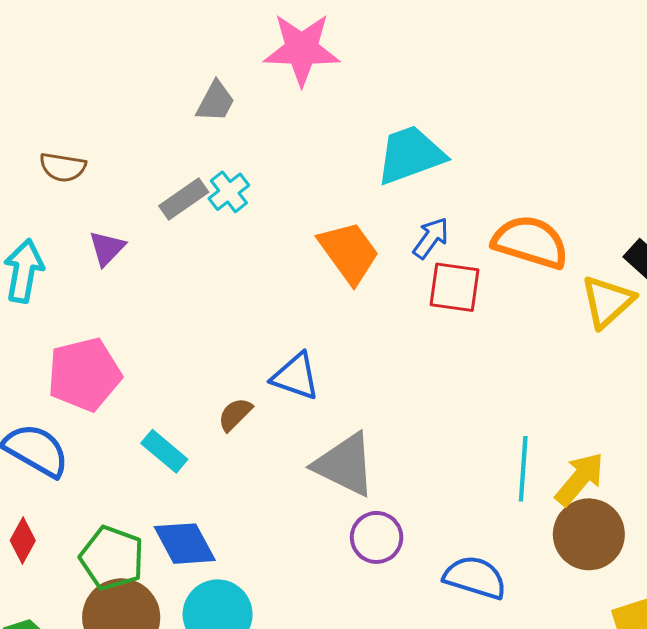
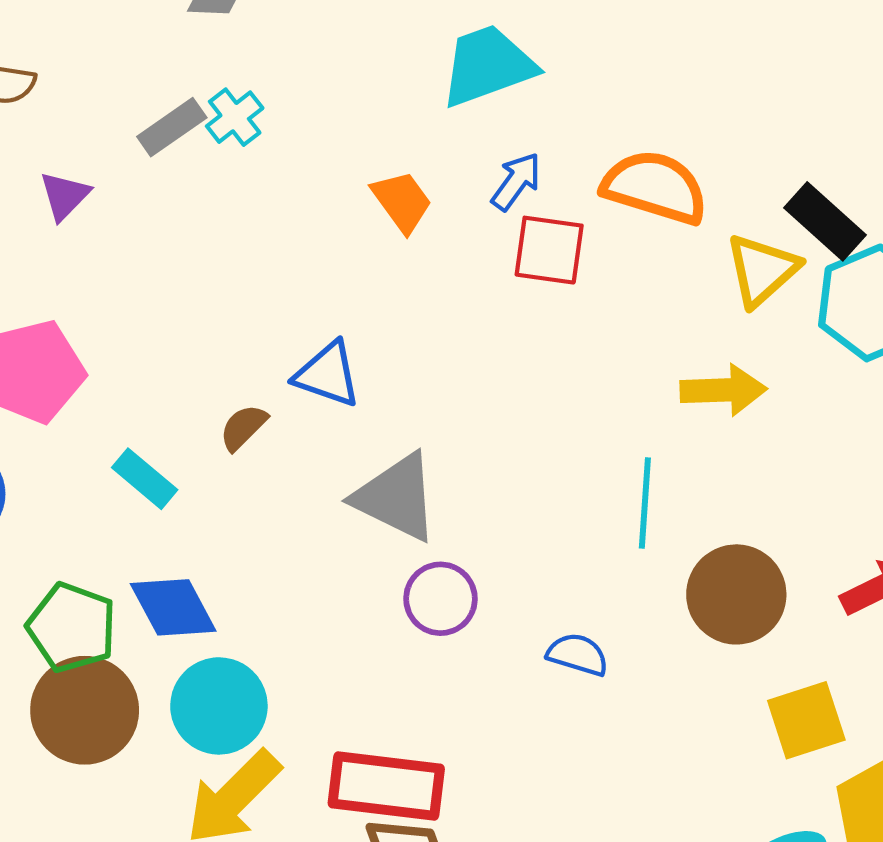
orange trapezoid: (349, 252) -> (402, 201), size x0.7
yellow arrow: (580, 479) -> (723, 390), moved, turned 48
blue semicircle: (475, 577) -> (578, 655), size x0.7

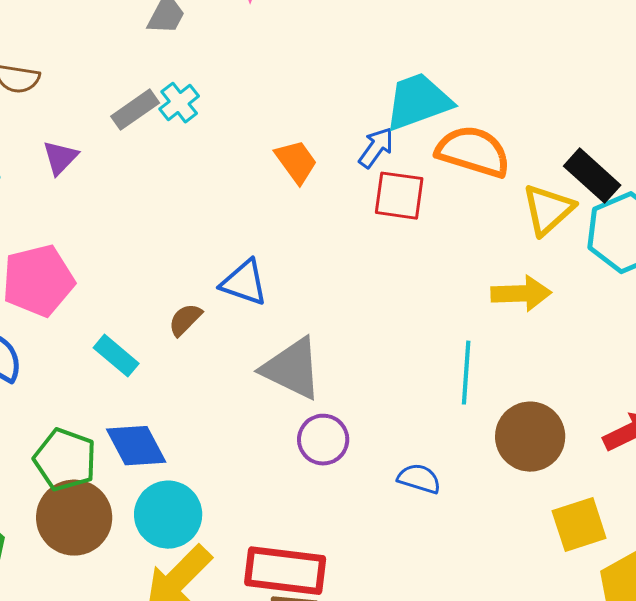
cyan trapezoid: (488, 66) -> (418, 102), moved

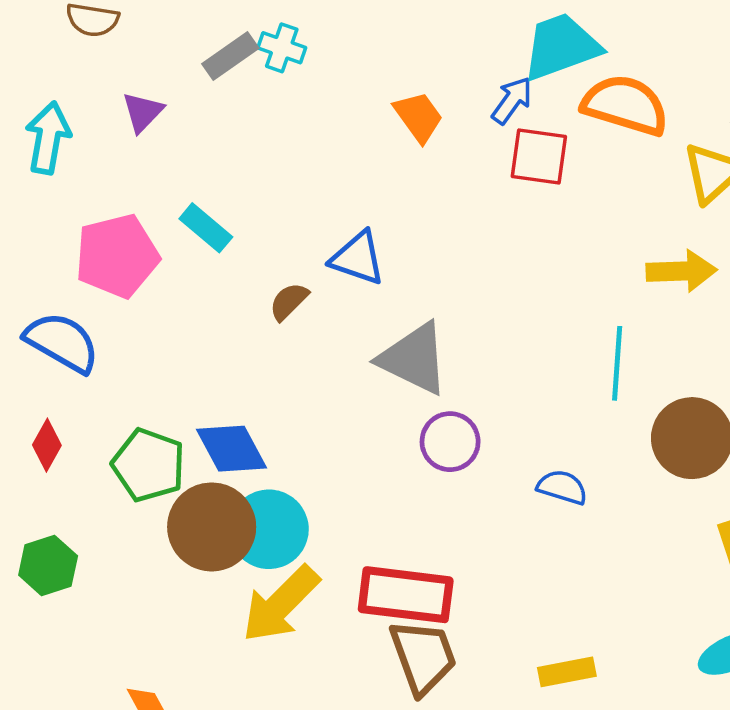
cyan cross: (179, 103) -> (282, 48), turned -33
cyan rectangle: (116, 356) -> (206, 228), moved
brown circle: (74, 518) -> (212, 527), moved

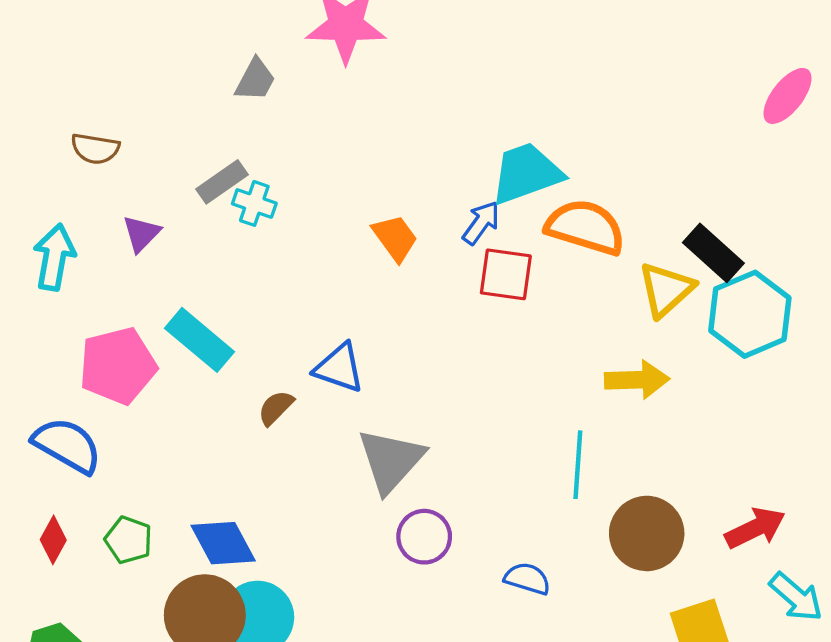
cyan cross: (282, 48) -> (254, 203), moved
cyan rectangle: (206, 228) -> (199, 340), size x1.4
gray triangle: (414, 359) -> (391, 460), turned 46
green pentagon: (149, 465) -> (129, 540), moved, size x0.7

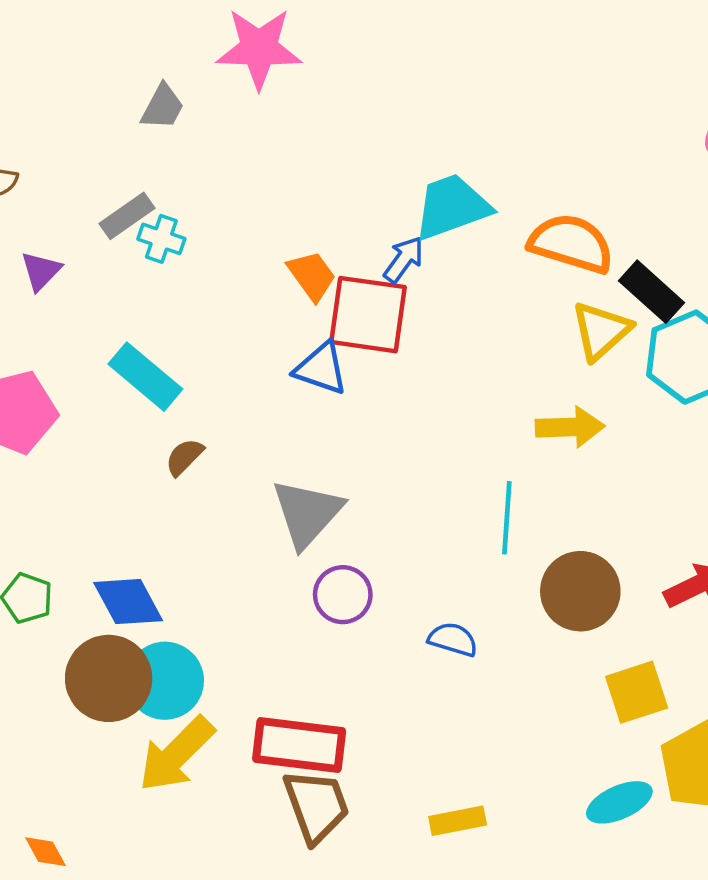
orange semicircle: (585, 227) -> (571, 243), moved
red square: (506, 274) -> (368, 315), moved, size x1.4
cyan rectangle: (199, 340) -> (145, 377), moved
blue triangle: (339, 368) -> (321, 369), moved

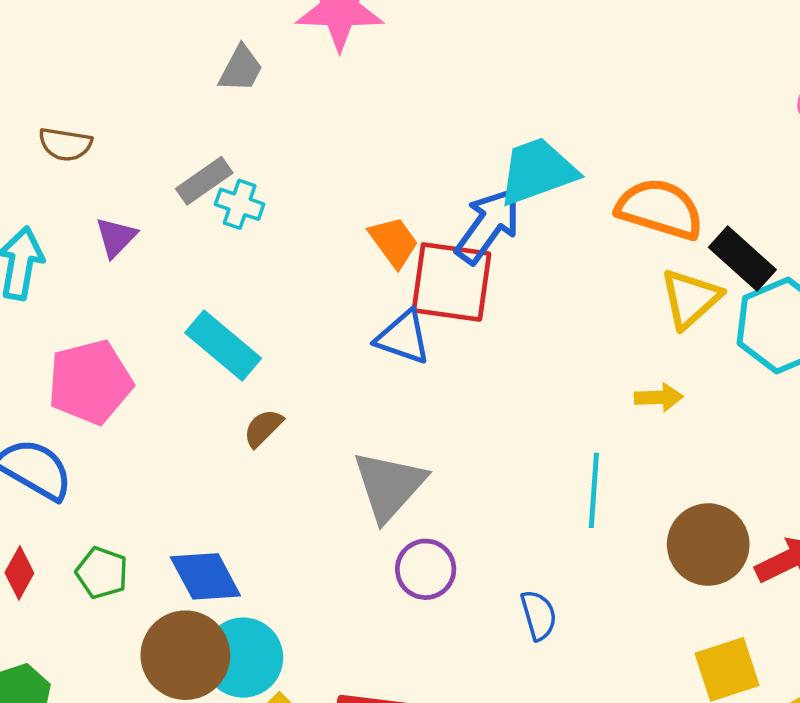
blue arrow: (404, 260) -> (488, 225), size x1.6
yellow arrow: (570, 427) -> (659, 397), size x0.7
brown circle: (580, 591) -> (708, 545), moved
blue semicircle: (453, 639) -> (539, 615), turned 57

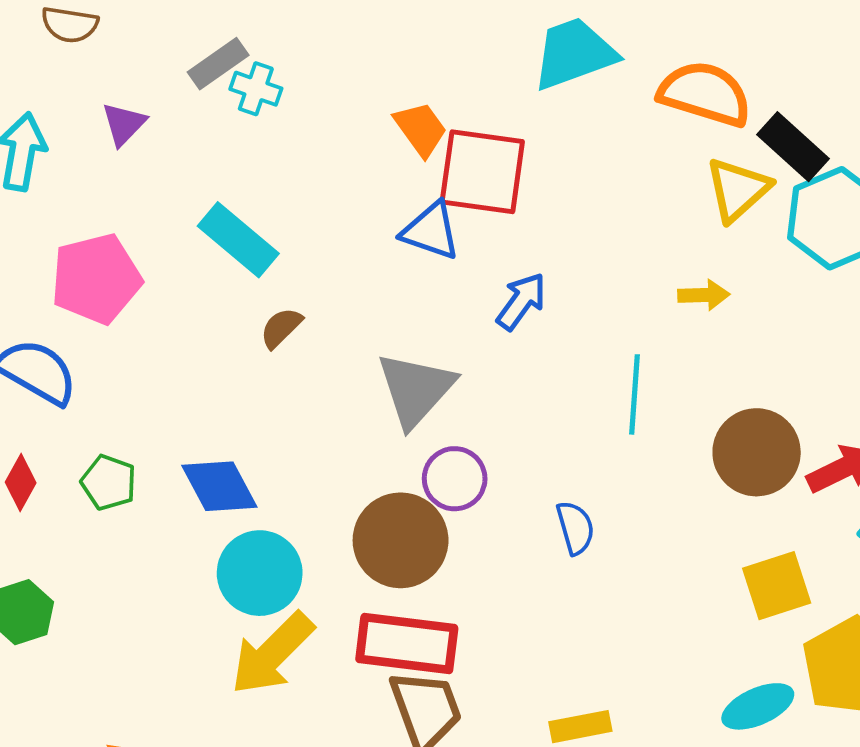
blue arrow: (488, 225) -> (521, 301), moved, size x0.7
brown circle: (185, 655) -> (401, 540), moved

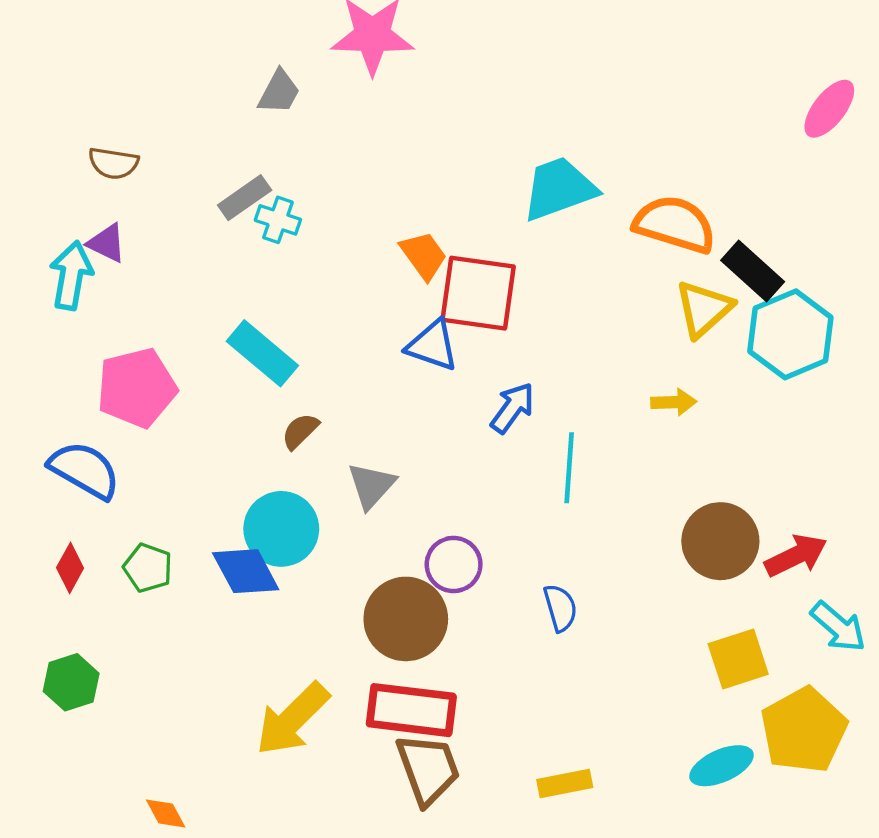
purple triangle: (124, 124) -> (107, 243), moved, turned -48
gray triangle: (416, 389) -> (371, 486), moved, size x0.7
cyan line: (635, 394) -> (569, 468), moved
cyan circle: (260, 573) -> (281, 529), moved

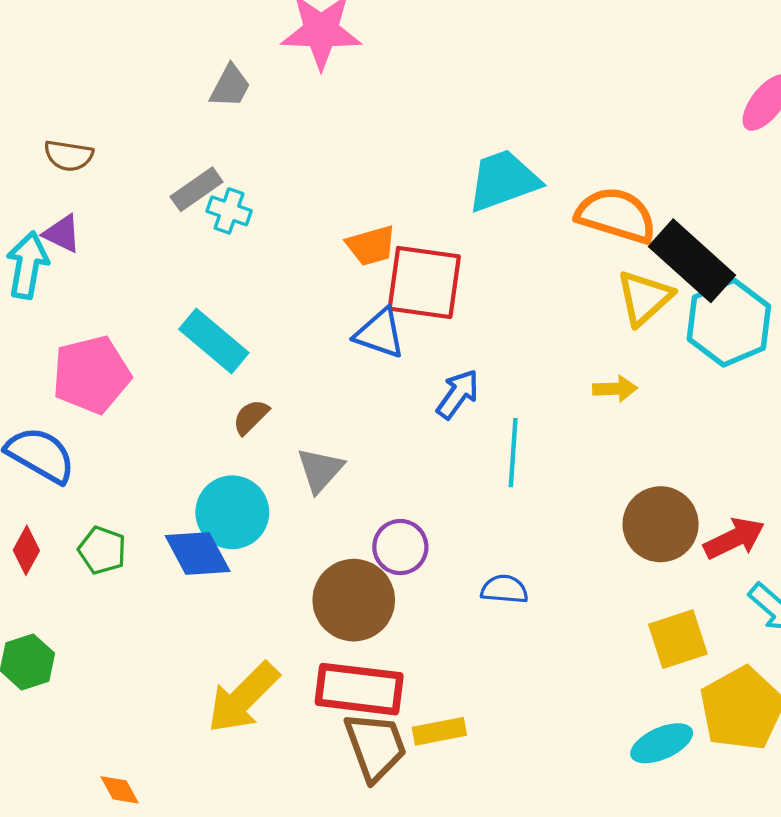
orange trapezoid: (424, 255) -> (371, 246), turned 110
black rectangle: (753, 271) -> (692, 261), size x1.4
blue semicircle: (560, 608) -> (504, 589), turned -69
yellow rectangle: (565, 783) -> (439, 731), moved

